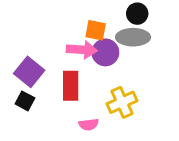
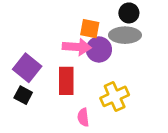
pink semicircle: (89, 125) -> (83, 117), turned 90

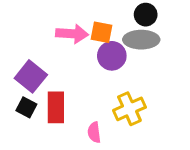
pink arrow: (77, 47) -> (72, 34), moved
red rectangle: (66, 81) -> (56, 107), moved

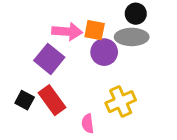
purple square: (31, 76) -> (49, 59), moved
red rectangle: (56, 107) -> (52, 100), turned -36

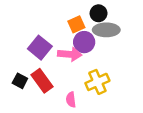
black circle: (136, 14) -> (99, 13), moved
orange square: (95, 30) -> (76, 24), turned -35
pink arrow: (67, 31) -> (70, 54), moved

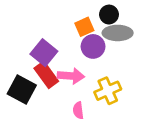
pink arrow: (70, 54) -> (71, 76), moved
black square: (20, 81) -> (22, 89), size x1.6
red rectangle: (42, 81) -> (46, 75), moved

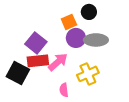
gray ellipse: (118, 33) -> (96, 40), moved
red rectangle: (46, 75) -> (38, 61), turned -60
pink arrow: (71, 76) -> (58, 62), turned -45

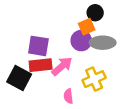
orange square: (69, 22) -> (87, 27), moved
purple square: (36, 43) -> (38, 46), turned -30

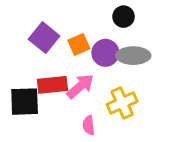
orange square: (87, 27) -> (79, 44), moved
purple square: (38, 46) -> (44, 38), moved, turned 30
black square: (19, 78) -> (25, 102), turned -30

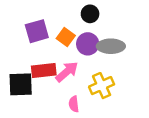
black circle: (124, 17) -> (90, 14), moved
purple square: (44, 38) -> (37, 31), turned 35
orange square: (79, 44) -> (66, 37), turned -30

